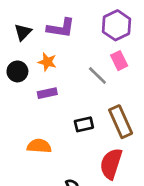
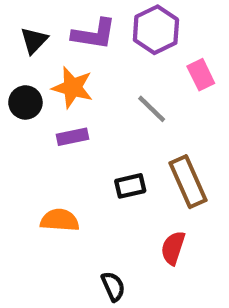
purple hexagon: (116, 25) -> (156, 30), moved
pink rectangle: (119, 61) -> (201, 75), moved
orange star: (47, 62) -> (73, 88), size x1.4
red semicircle: (111, 164) -> (173, 248), size x0.7

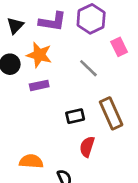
orange semicircle: (60, 220) -> (31, 161), moved
red semicircle: (173, 248) -> (87, 147), moved

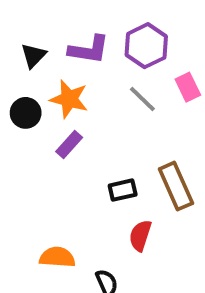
gray line: (88, 68) -> (142, 99), moved
purple rectangle: (39, 85) -> (69, 145), turned -36

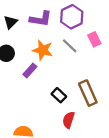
orange star: (69, 99) -> (43, 50), moved
black rectangle: (123, 190) -> (59, 95), turned 56

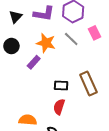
black rectangle: (59, 95) -> (61, 85), turned -40
red semicircle: (69, 120) -> (59, 107), moved

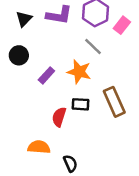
pink rectangle: (94, 33) -> (122, 25), moved, turned 64
orange star: (46, 43) -> (79, 72), moved
red semicircle: (59, 107) -> (59, 117), moved

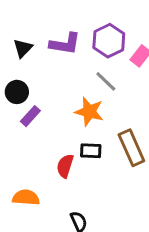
purple rectangle: (46, 75) -> (30, 116), moved
orange semicircle: (39, 147) -> (26, 198), moved

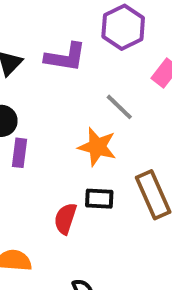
purple hexagon: (109, 41) -> (123, 27), moved
purple rectangle: (30, 116) -> (19, 153), turned -35

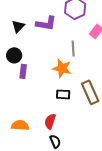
gray line: (119, 107) -> (73, 48), turned 42
red semicircle: (65, 219) -> (50, 121), moved

